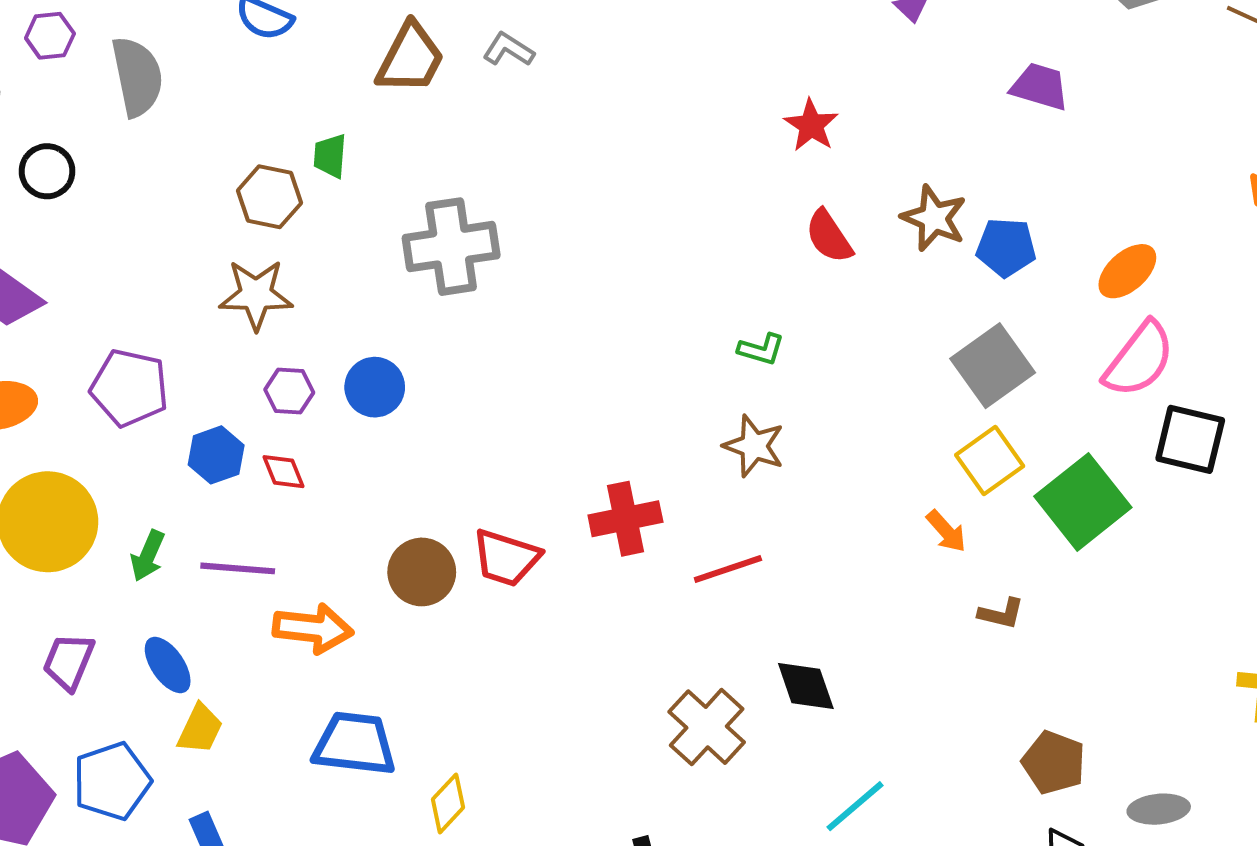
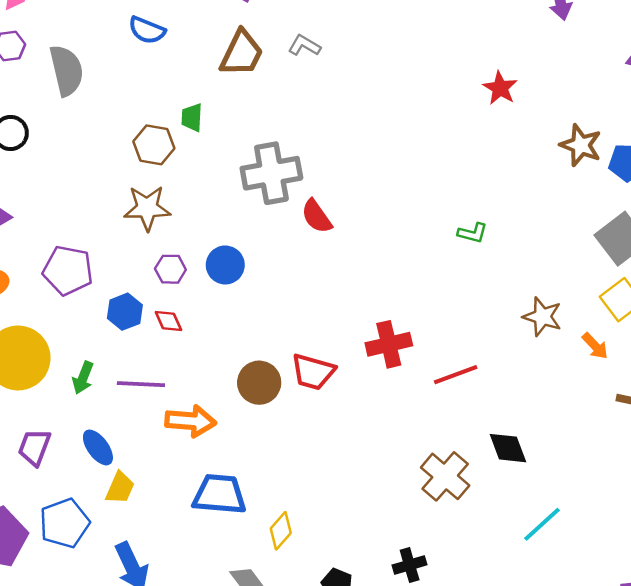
red semicircle: (829, 236) -> (317, 216), moved
brown star: (754, 446) -> (542, 317), moved

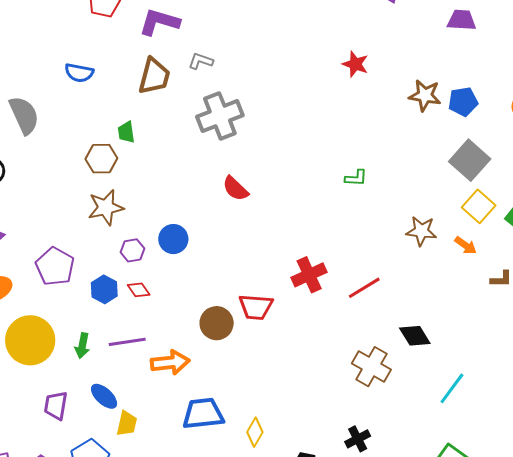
gray cross: (271, 173) -> (220, 116), moved
purple pentagon: (68, 270) -> (55, 267), turned 30

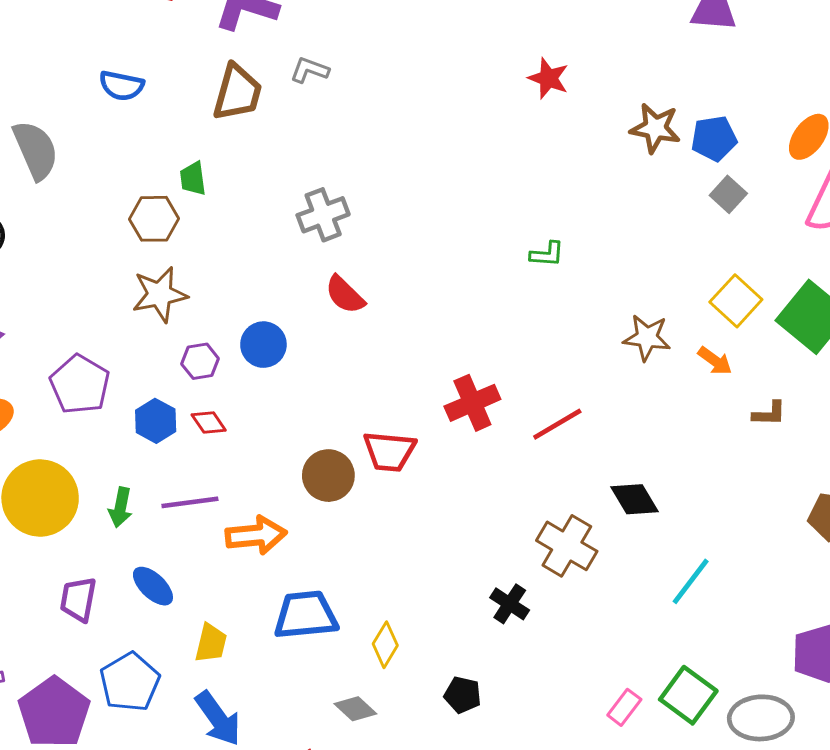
gray cross: (220, 116) -> (323, 215), moved, size x0.7
gray square: (470, 160) -> (728, 194), moved, size x0.6
red semicircle: (235, 189) -> (345, 295), moved
yellow trapezoid: (127, 424) -> (211, 643), moved
black cross: (358, 439) -> (510, 604), moved, turned -30

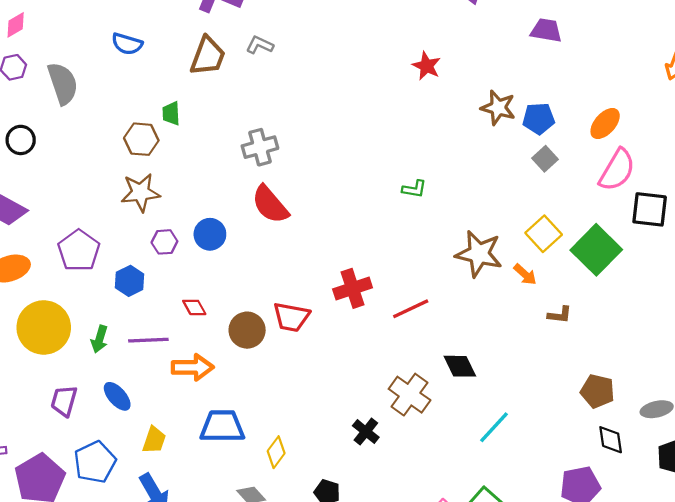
red semicircle: (345, 295) -> (270, 205), size x1.4
brown star: (647, 338) -> (479, 254), size x1.4
red diamond: (209, 422) -> (194, 307), moved

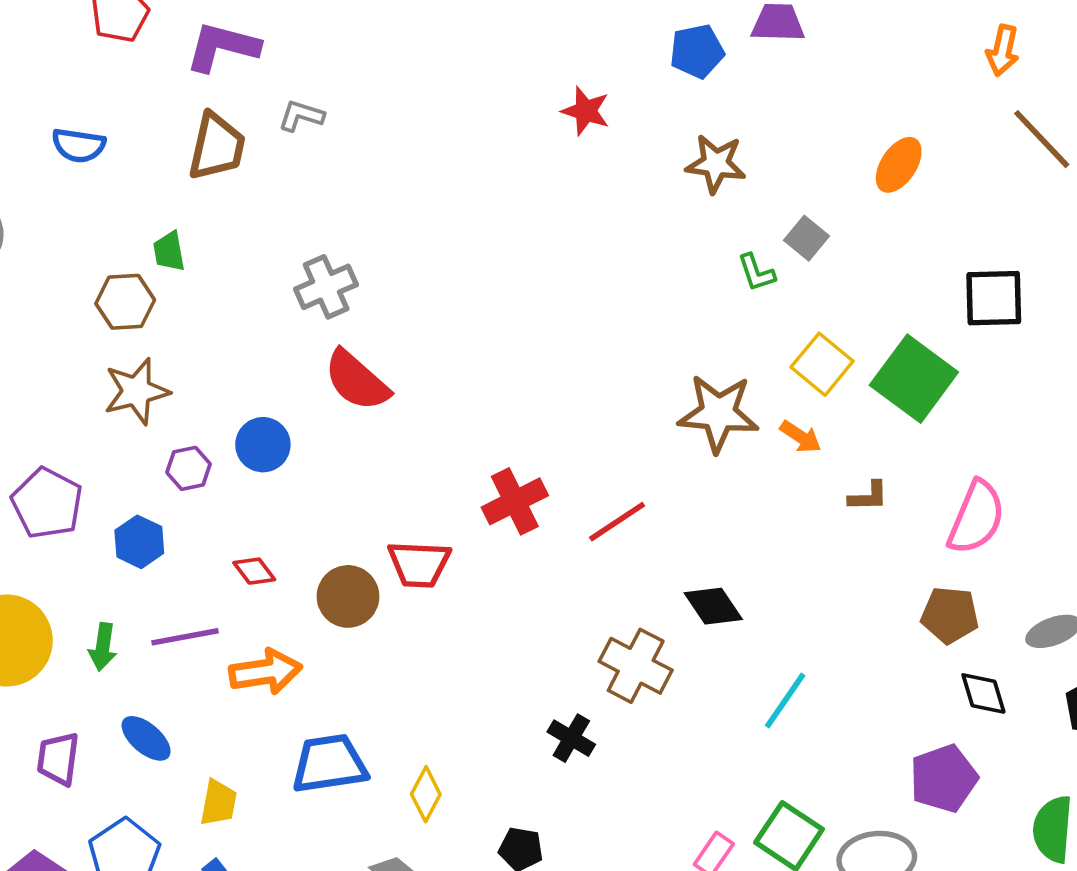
blue pentagon: (539, 119) -> (697, 51), moved
pink semicircle: (617, 170) -> (976, 517), moved
green L-shape: (414, 189) -> (756, 273), moved, turned 70

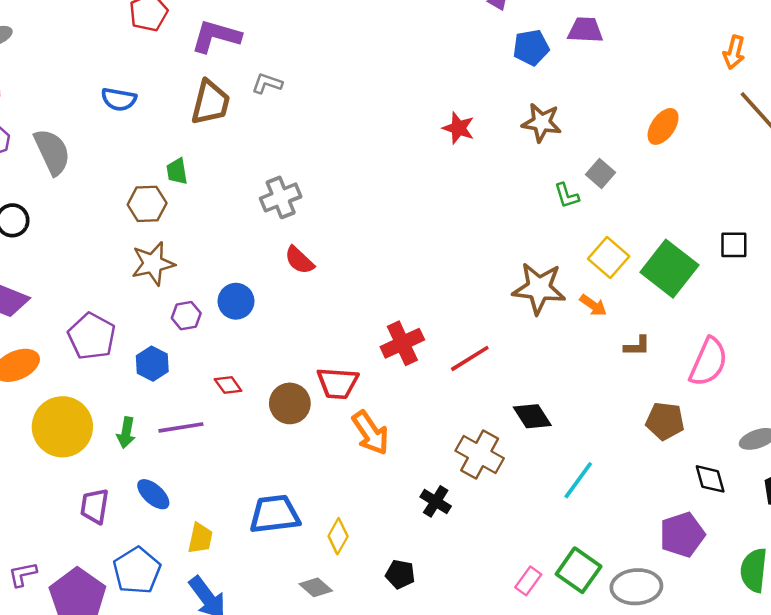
red star: (586, 111) -> (458, 128), moved
black square: (994, 298) -> (734, 245), moved, size x0.7
red semicircle: (357, 381) -> (299, 260), size x0.7
brown pentagon: (950, 615) -> (665, 421), moved
orange arrow: (265, 672) -> (370, 433), moved, turned 63

